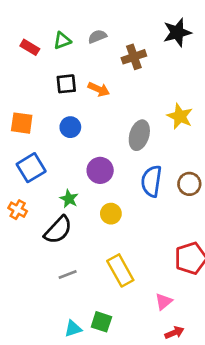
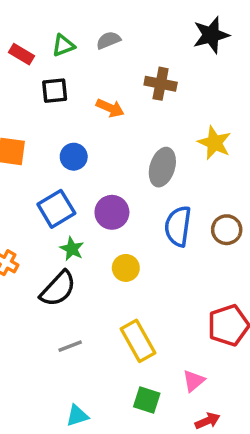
brown cross: (134, 57) -> (161, 84), moved, turned 30
black square: (66, 84) -> (55, 91), moved
blue square: (31, 168) -> (56, 209), moved
green square: (101, 322) -> (147, 400), moved

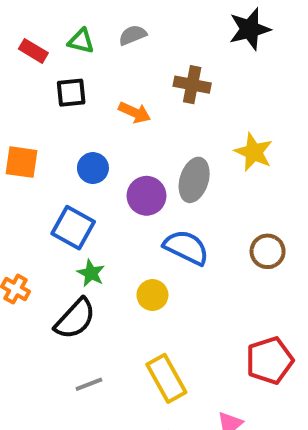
green triangle: (63, 45) -> (81, 41), turned 35
blue square: (56, 209) -> (73, 228), turned -30
purple circle: (112, 212) -> (146, 196), moved
blue semicircle: (178, 226) -> (186, 247), moved, turned 108

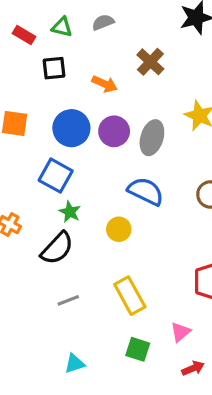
brown cross: (192, 85) -> (150, 62), turned 32
blue circle: (93, 168) -> (71, 128), size x1.5
purple circle: (146, 196) -> (114, 131), moved

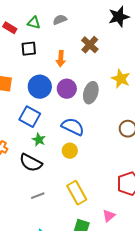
orange arrow: (105, 84) -> (61, 59), turned 70
blue semicircle: (146, 191) -> (73, 127), moved
black semicircle: (57, 248) -> (31, 163), turned 75

